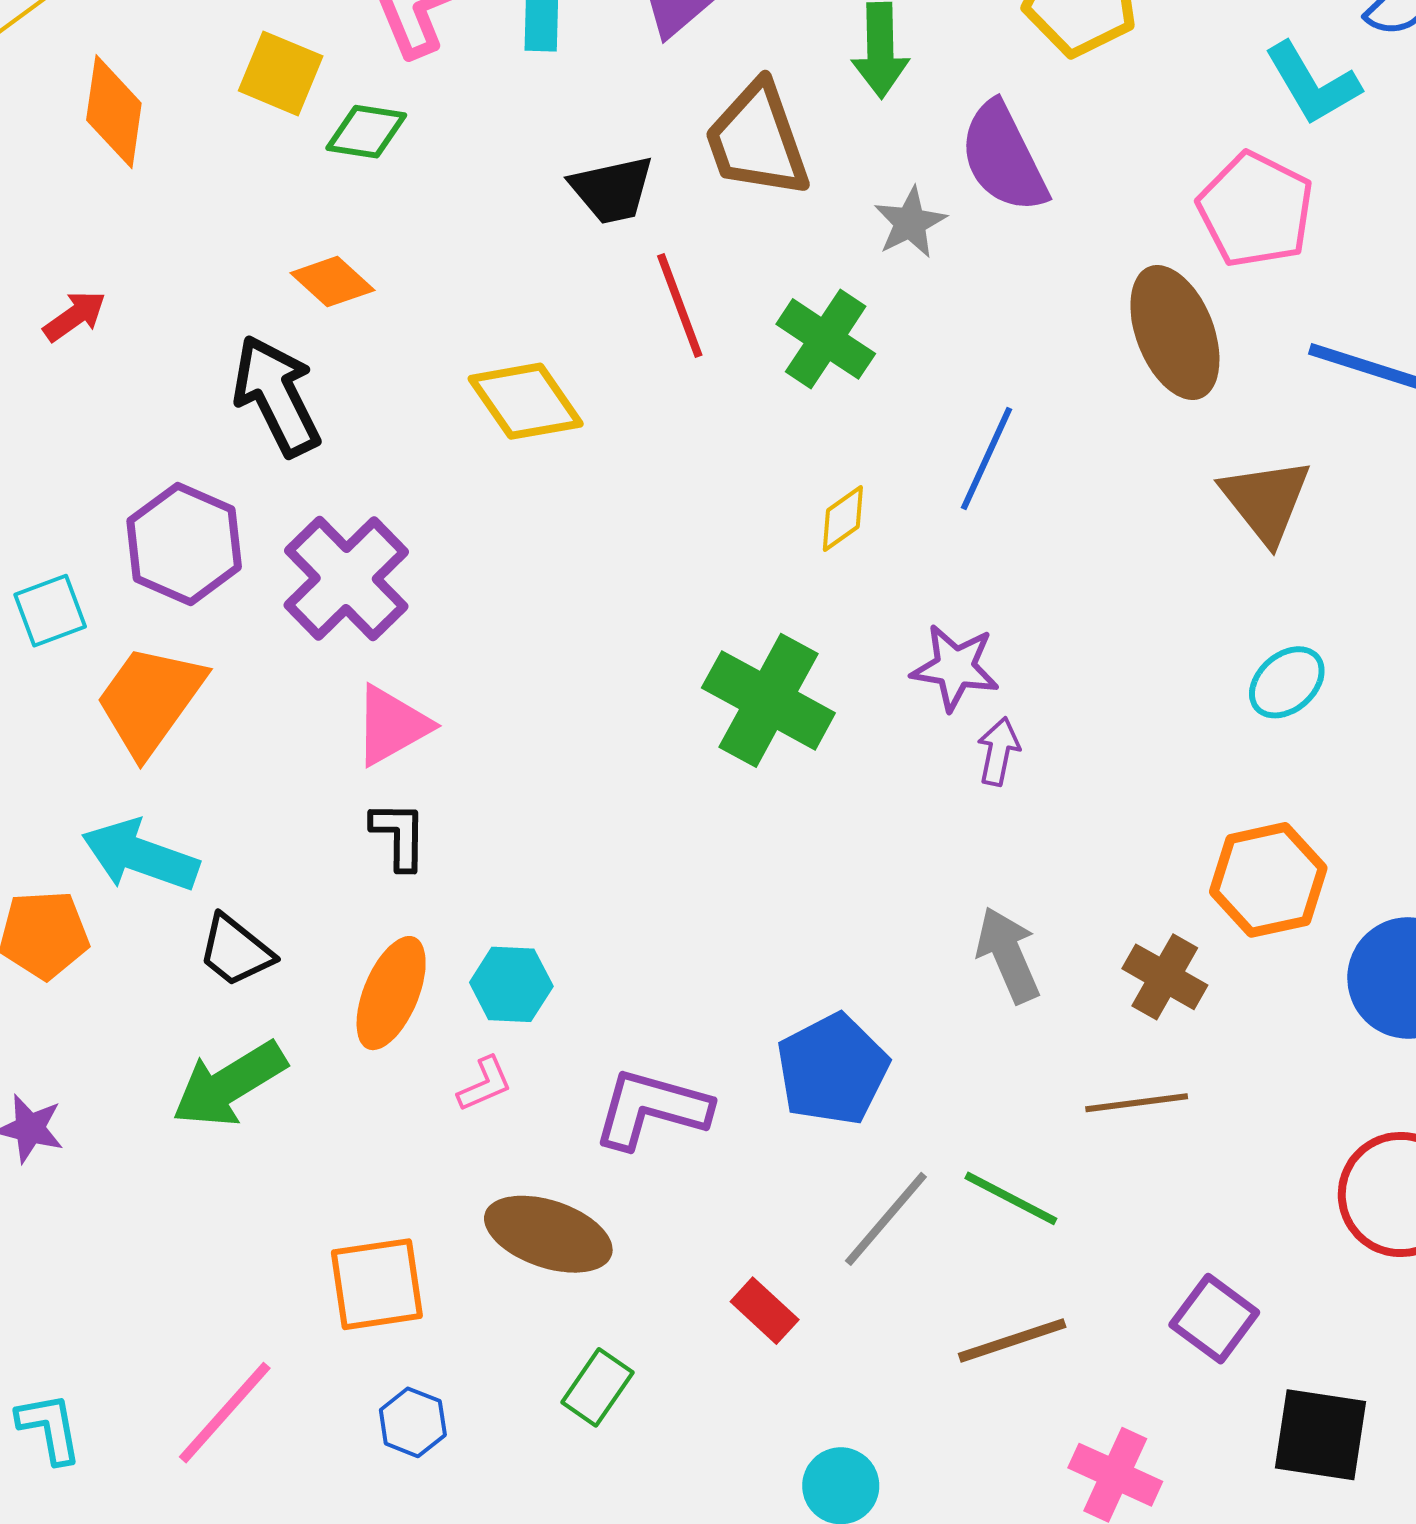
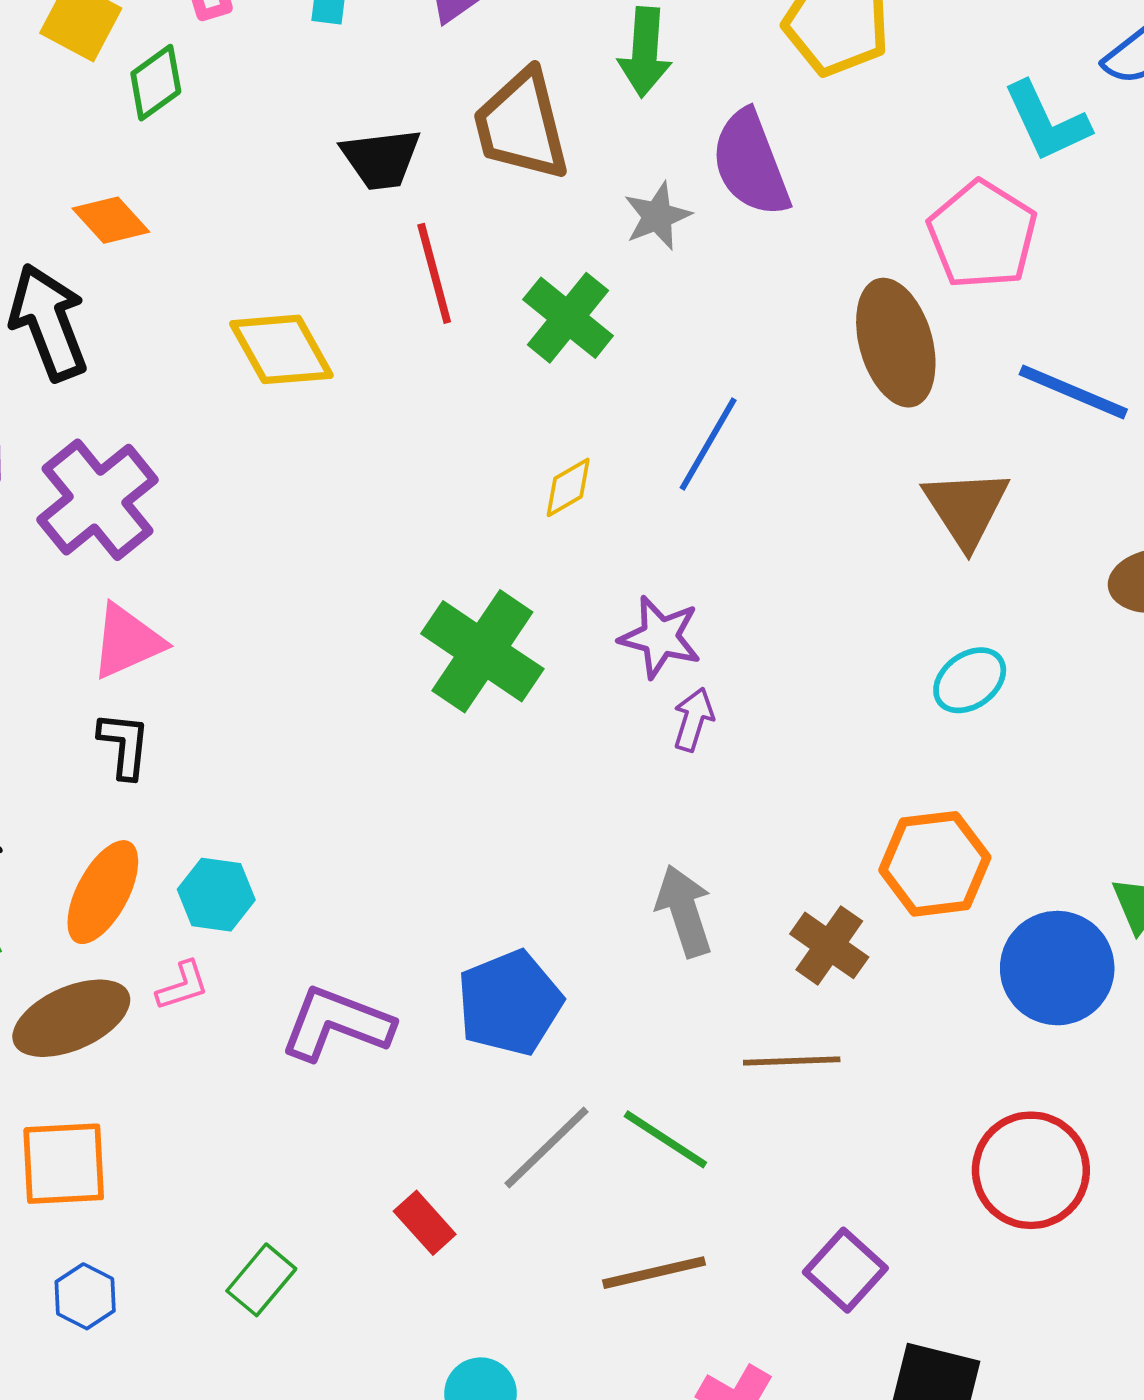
green diamond: (366, 132) -> (156, 83), turned -50
brown ellipse: (548, 1234) -> (71, 1018), moved, turned -48

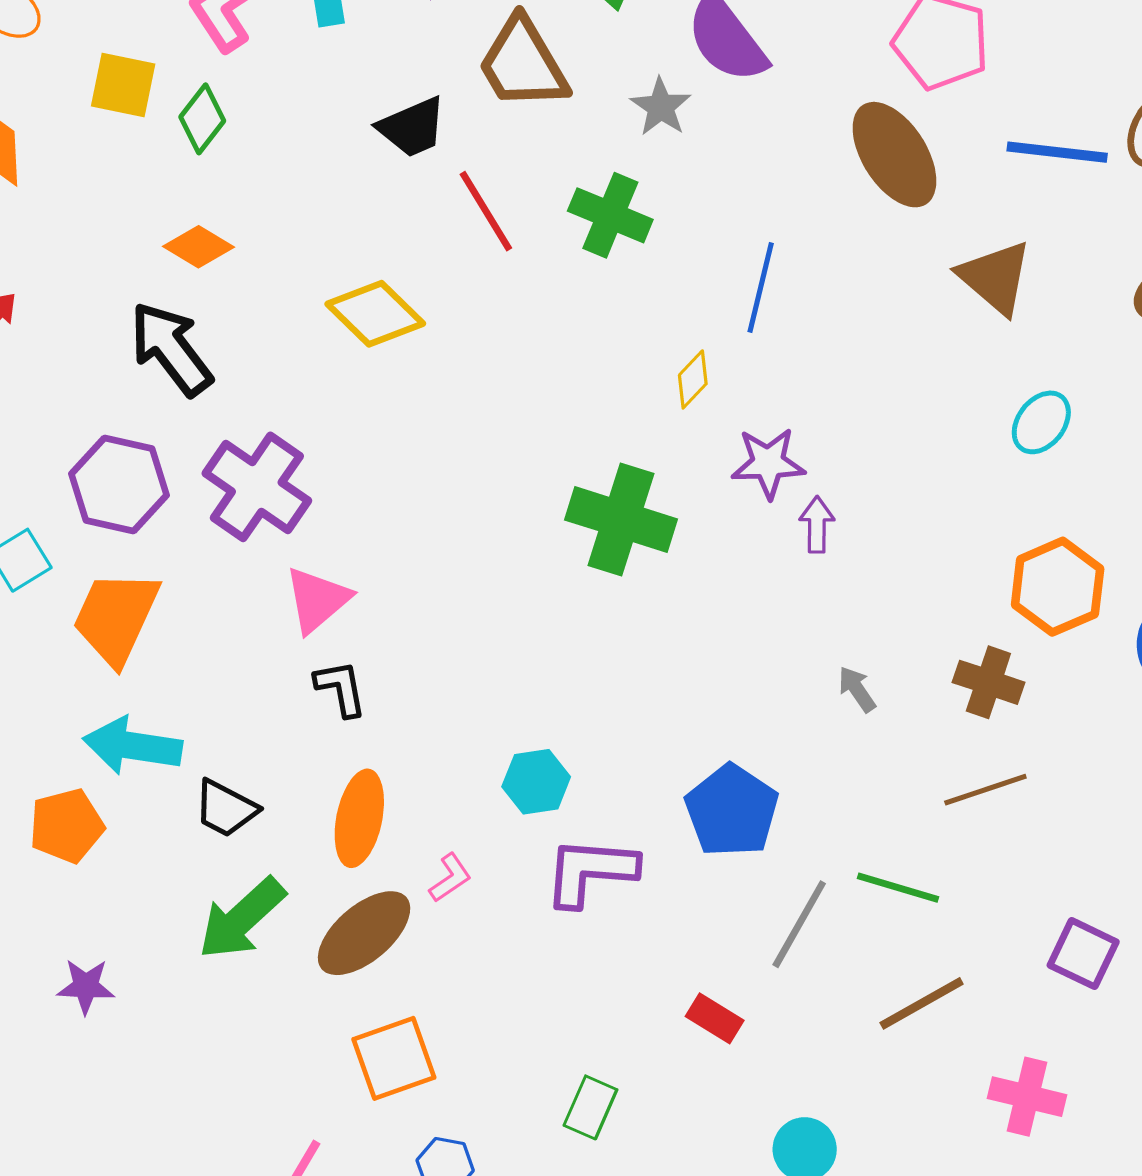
yellow diamond: (568, 487) -> (693, 379), moved
cyan hexagon: (216, 895) -> (536, 782), moved
gray arrow: (684, 911) -> (857, 689), size x0.6

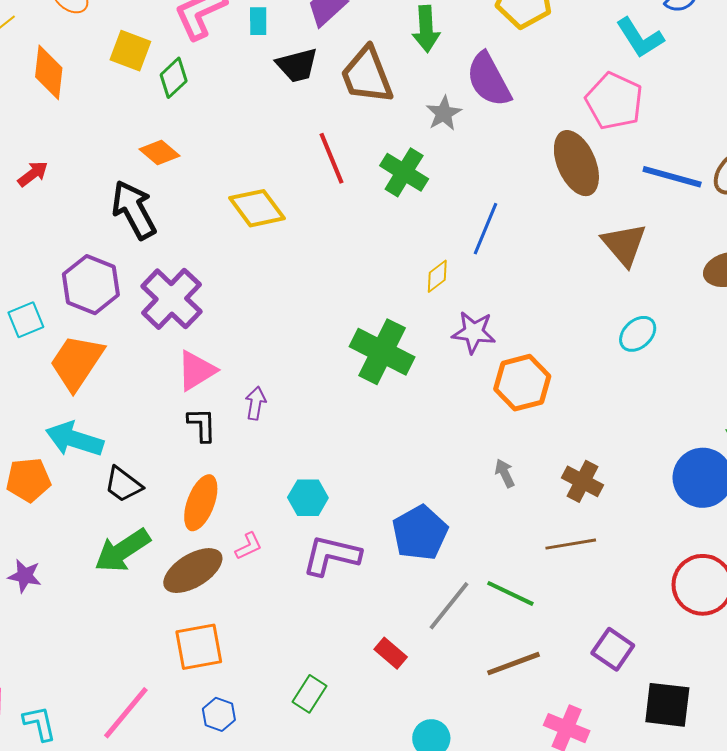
black trapezoid: (412, 127) -> (297, 65), moved
purple arrow: (817, 525) -> (256, 403), moved
orange hexagon: (1058, 587) -> (522, 383), moved

